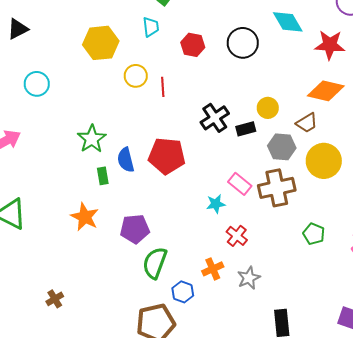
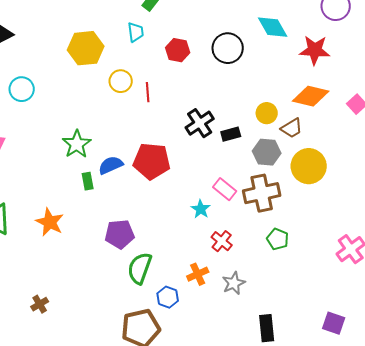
yellow circle: (268, 108) -> (267, 113), moved
blue semicircle: (126, 160) -> (111, 165), turned 80
cyan star: (216, 204) -> (201, 209), turned -30
orange star: (85, 217) -> (50, 222), moved
green pentagon: (314, 234) -> (278, 239), moved

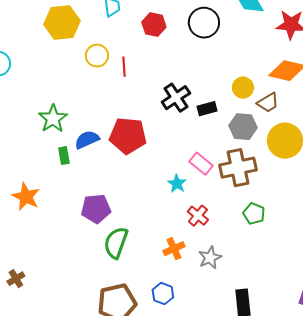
blue hexagon: (168, 297) -> (163, 294), moved

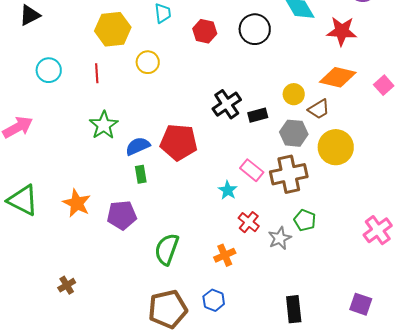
red line: (124, 67) -> (97, 73), moved
green rectangle: (64, 156) -> (141, 174), moved
purple pentagon: (96, 209) -> (122, 215), moved
gray star: (210, 258) -> (280, 238), moved

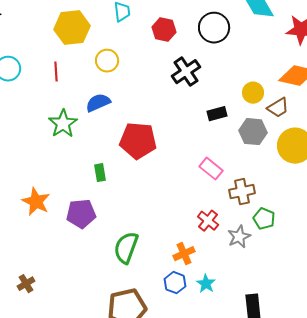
black cross: (227, 104) -> (186, 72), moved
blue semicircle: (138, 146) -> (98, 103), moved
brown cross: (289, 174) -> (242, 192), moved, size x0.7
cyan star: (228, 190) -> (206, 284), moved
blue hexagon: (214, 300) -> (175, 283), moved

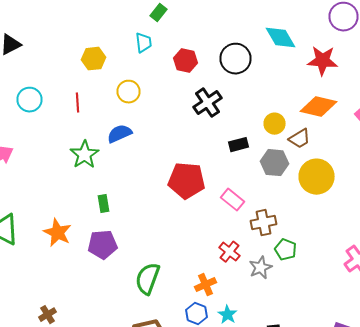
yellow hexagon: (72, 28) -> (94, 59), size x0.7
red pentagon: (138, 141) -> (186, 181), moved
green rectangle: (100, 173) -> (104, 204), moved

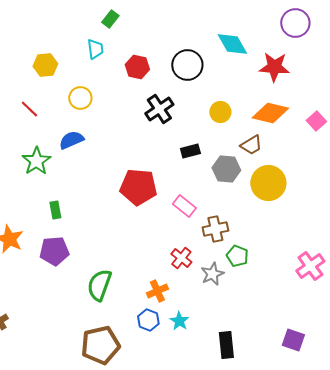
red line: (78, 103) -> (29, 109), turned -42
yellow circle: (274, 124) -> (220, 112), moved

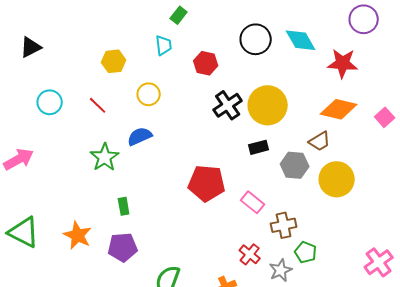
black circle: (187, 65) -> (256, 39), moved
yellow circle: (220, 112) -> (268, 105), moved, size x1.8

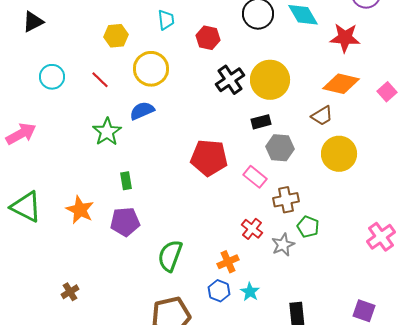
yellow circle: (149, 94) -> (151, 69), size x1.5
gray hexagon: (295, 165) -> (280, 148), moved

